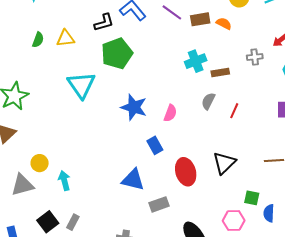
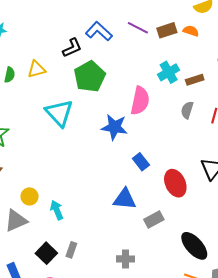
pink semicircle: (170, 113) -> (140, 101), moved, size x1.6

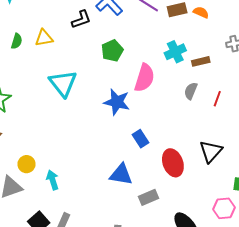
green pentagon: (90, 77) -> (112, 51), moved, size x0.7

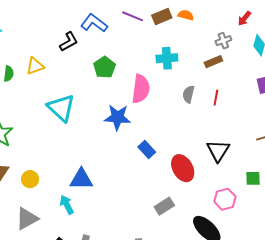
cyan cross: (175, 52) -> (167, 58), turned 30
brown rectangle: (201, 61) -> (213, 62), moved
yellow circle: (26, 164) -> (30, 179), moved
blue triangle: (121, 174) -> (81, 179), moved
pink hexagon: (224, 208) -> (225, 199), moved

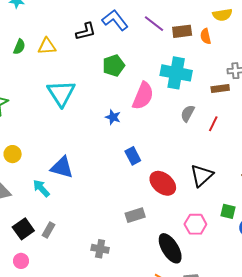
orange semicircle: (186, 15) -> (206, 36), turned -133
cyan cross: (167, 58) -> (176, 73), size x1.4
blue star: (117, 117) -> (113, 117), size x0.6
red ellipse: (183, 168) -> (163, 183), turned -36
cyan arrow: (67, 205) -> (41, 188), turned -30

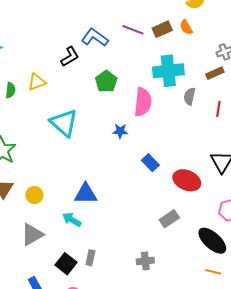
gray semicircle: (188, 113) -> (190, 96), moved

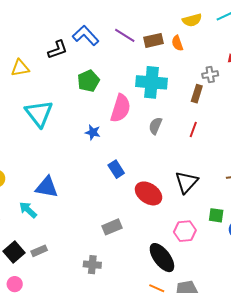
brown rectangle: (215, 73) -> (197, 94), turned -60
gray semicircle: (190, 96) -> (155, 126), moved
gray rectangle: (169, 219) -> (112, 227), moved
gray rectangle: (90, 258) -> (39, 251), turned 42

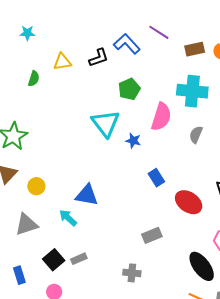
purple line: (125, 35) -> (159, 32), moved
yellow triangle: (20, 68) -> (62, 62), moved
cyan triangle: (39, 113) -> (106, 123), moved

